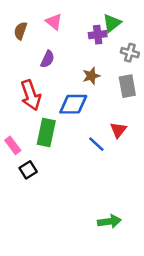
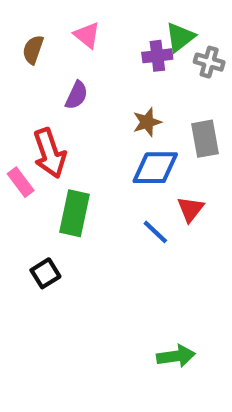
gray cross: (130, 53) -> (209, 62), moved
blue diamond: (73, 104) -> (155, 168), moved
pink rectangle: (13, 145) -> (21, 182), moved

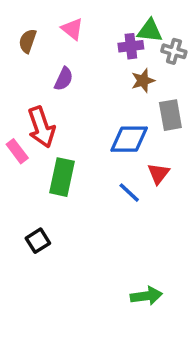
green triangle: (180, 37) -> (150, 31), turned 44
brown star: (147, 122) -> (143, 81), moved
black square: (45, 273) -> (38, 241), moved

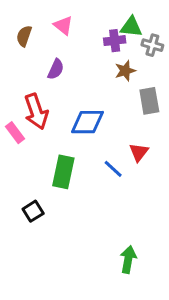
blue diamond: (129, 139) -> (87, 122), moved
green rectangle: (62, 177) -> (63, 172), moved
green arrow: (146, 296) -> (128, 259), turned -72

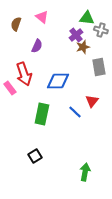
purple cross: (115, 41) -> (76, 35), moved, turned -32
black square: (33, 211) -> (35, 156), moved

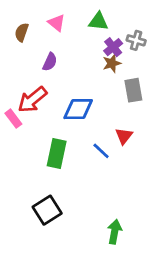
green triangle: (87, 18) -> (98, 22), moved
purple cross: (76, 35) -> (113, 47), moved
red arrow: (24, 74) -> (32, 100), turned 70
black square: (35, 156) -> (47, 210), size x1.5

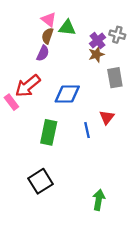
green triangle: (98, 22) -> (67, 28), moved
brown semicircle: (22, 32) -> (48, 36), moved
blue line: (101, 151) -> (87, 130), turned 35

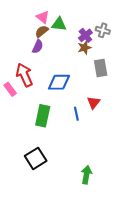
brown semicircle: (48, 36) -> (42, 31), turned 32
red arrow: (28, 86) -> (24, 75), turned 105

